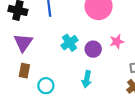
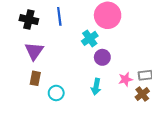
pink star: (117, 42) -> (125, 79), moved
cyan cross: (69, 43) -> (90, 38), moved

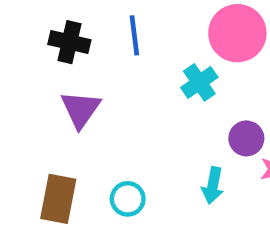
purple circle: (102, 57) -> (246, 138), moved
brown rectangle: (35, 78) -> (58, 199), moved, size x1.5

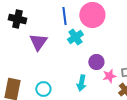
blue line: (134, 35) -> (64, 16), moved
purple triangle: (81, 109) -> (38, 42), moved

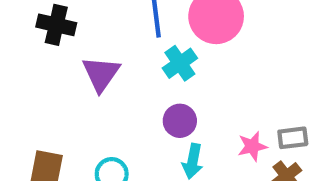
purple circle: (96, 62) -> (180, 121), moved

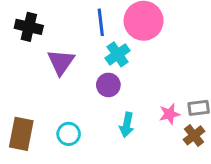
purple circle: (180, 121) -> (108, 85), moved

